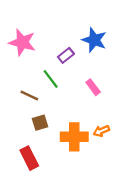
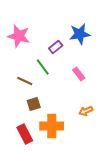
blue star: (94, 40) -> (80, 34), turned -30
orange cross: (74, 137) -> (52, 126), moved

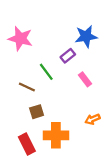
purple rectangle: (56, 47) -> (68, 56), moved

